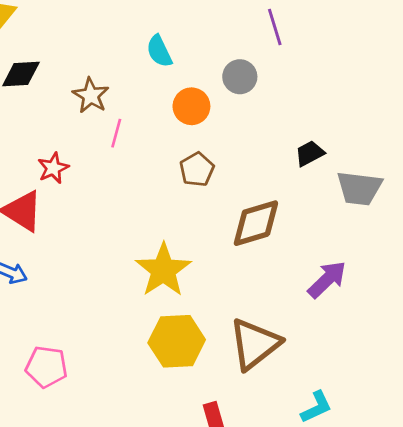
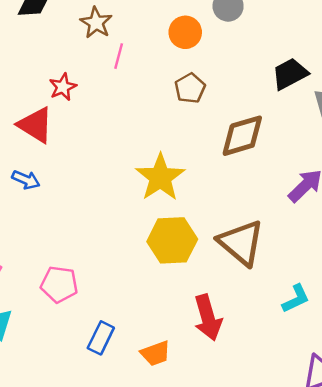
black trapezoid: (310, 153) -> (290, 74), size x1.4
brown triangle: (255, 344) -> (241, 243), turned -42
pink pentagon: (46, 367) -> (59, 284), moved

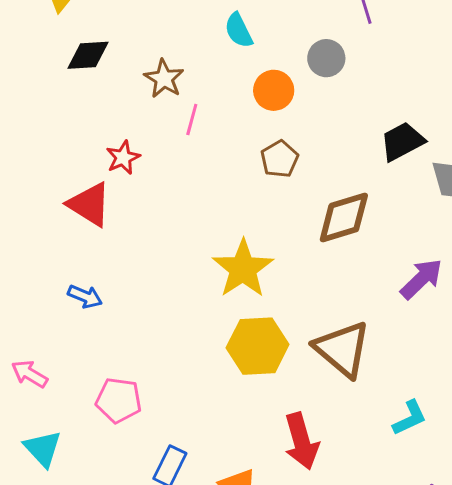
blue arrow: (26, 180) -> (85, 296), moved

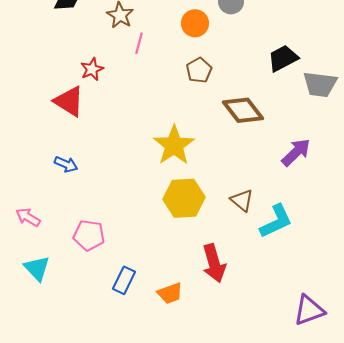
brown diamond: (344, 217) -> (243, 110), turned 69
brown triangle: (342, 349) -> (242, 200), size x0.6
cyan L-shape: (410, 418) -> (276, 221), moved, size x1.4

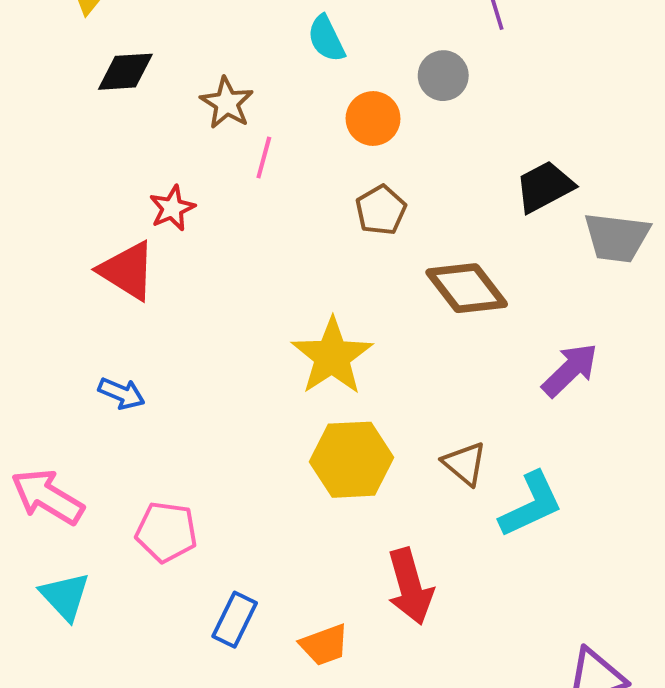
pink arrow: (28, 217) -> (47, 497), size x1.5

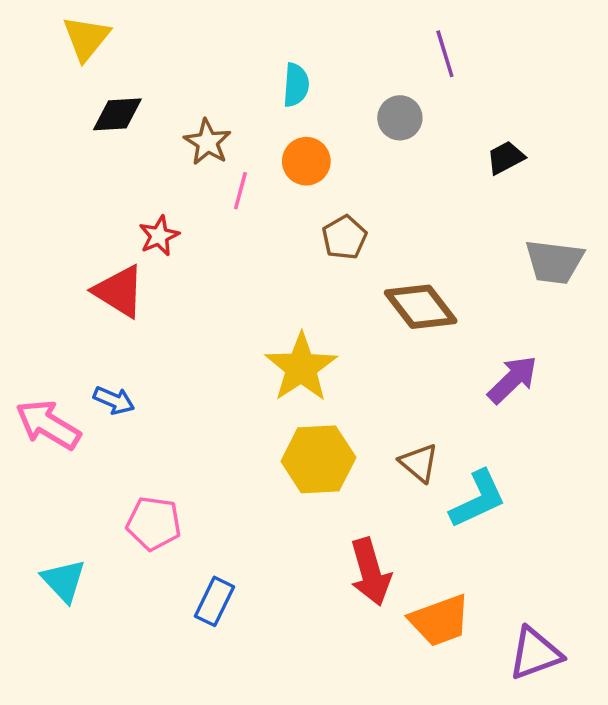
cyan semicircle: (326, 39) -> (296, 85), turned -150
orange circle: (373, 119) -> (306, 161), moved
black trapezoid: (545, 187) -> (506, 158), moved, size x0.7
pink arrow: (47, 497) -> (48, 425), moved
orange trapezoid: (324, 645) -> (440, 620), moved, size x1.4

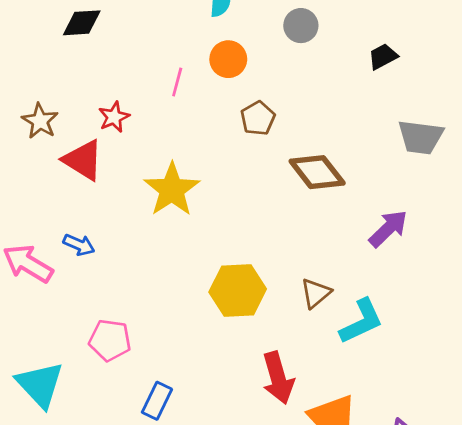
brown star: (208, 142) -> (40, 121), moved
yellow star: (301, 367) -> (172, 190), moved
brown triangle: (419, 463) -> (316, 293), turned 40
cyan triangle: (64, 581) -> (40, 385), size x1.4

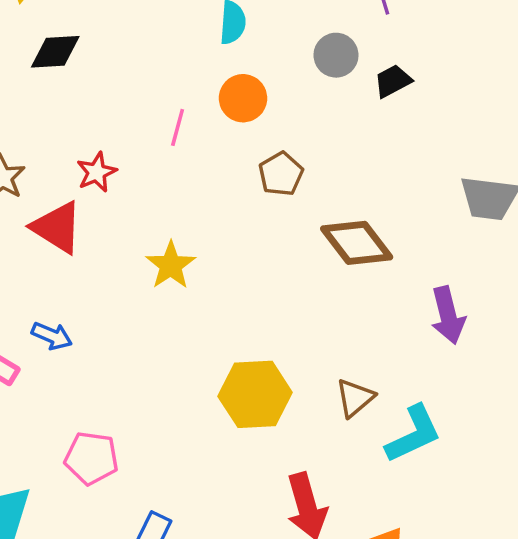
black trapezoid: (383, 56) -> (393, 81), moved
yellow star: (172, 190) -> (171, 265), size x0.7
purple arrow: (388, 229) -> (448, 315), turned 120

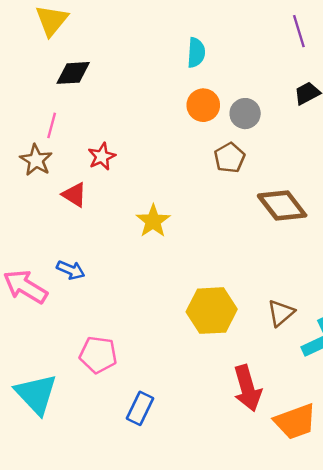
gray circle: (336, 55) -> (245, 114), moved
pink line: (178, 127) -> (52, 125), moved
red triangle: (57, 227) -> (74, 195), size x0.7

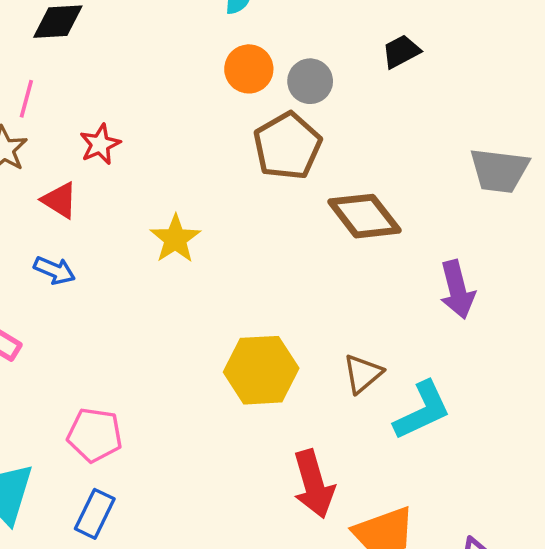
brown pentagon: (230, 158) -> (287, 146), size x1.5
blue arrow: (71, 270) -> (54, 270), moved
blue rectangle: (140, 408) -> (95, 514), moved

